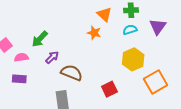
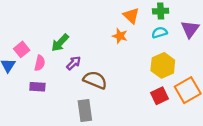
pink semicircle: (21, 57) -> (40, 63), turned 112
red square: (109, 89) -> (159, 96), moved

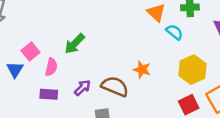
cyan semicircle: (159, 33) -> (174, 32), moved, turned 56
orange star: (120, 36) -> (142, 70), moved
purple arrow: (74, 63) -> (82, 88), moved

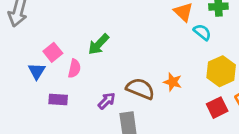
orange star: (142, 70) -> (173, 82), moved
purple arrow: (82, 88) -> (107, 101), moved
purple rectangle: (49, 94) -> (58, 99), moved

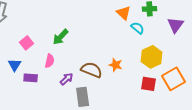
pink semicircle: (74, 69) -> (50, 61), moved
blue triangle: (37, 71) -> (15, 65), moved
red square: (217, 108) -> (149, 84), turned 35

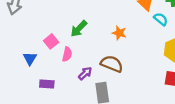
pink square: (27, 43) -> (51, 41), moved
orange star: (116, 65) -> (119, 33), moved
purple rectangle: (31, 78) -> (47, 84), moved

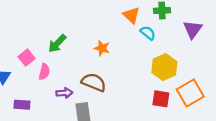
purple arrow: (85, 73) -> (64, 93), turned 40

